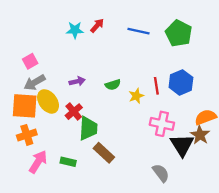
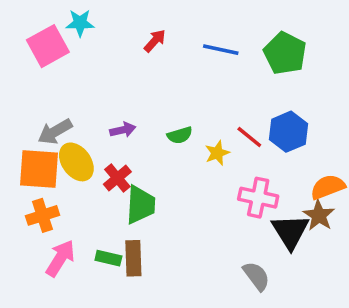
cyan star: (75, 30) -> (80, 23), moved
pink square: (30, 61) -> (48, 46), moved, size x1.6
red line: (156, 86) -> (249, 137), turned -42
brown rectangle: (104, 153) -> (133, 258), moved, turned 45

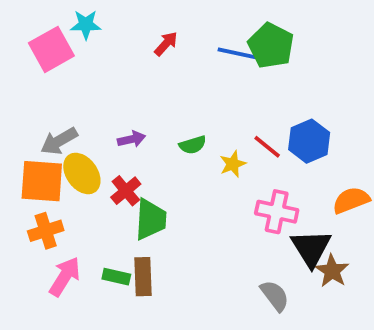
green pentagon: (285, 53) -> (271, 46), moved
brown star: (319, 215) -> (332, 271), moved

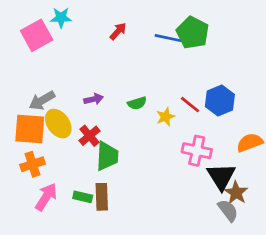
gray semicircle: (275, 296) -> (228, 210), moved

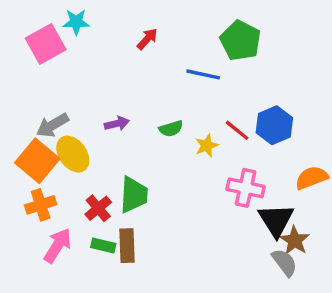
blue line: (168, 38) -> (203, 74), moved
orange square: (30, 129) -> (37, 161), turned 36
red cross: (90, 136) -> (98, 208), moved

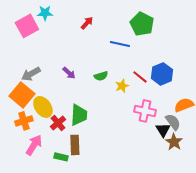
purple arrow: (117, 124) -> (69, 73), turned 56
yellow ellipse: (73, 154) -> (43, 107), moved
black triangle: (276, 220) -> (163, 130), size x0.7
green rectangle: (103, 246) -> (61, 157), moved
gray semicircle: (285, 262) -> (173, 122), moved

